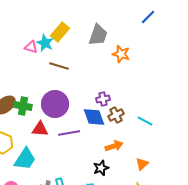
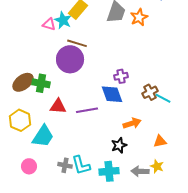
orange star: (121, 54) -> (139, 17), moved, turned 30
purple circle: (55, 104) -> (70, 59), moved
brown cross: (116, 115) -> (150, 92), moved
orange triangle: (142, 164) -> (160, 141), turned 32

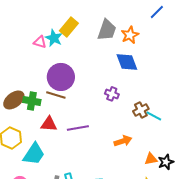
brown line: (77, 43) -> (56, 95), moved
purple cross: (121, 76) -> (112, 94), turned 32
blue diamond: (112, 94) -> (127, 62), moved
black star: (119, 145) -> (166, 162), moved

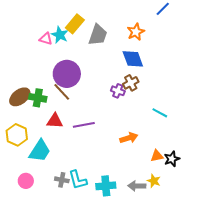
gray trapezoid: (107, 30) -> (98, 35), moved
brown line: (56, 95) -> (62, 92), turned 30
brown cross: (141, 110) -> (131, 83), moved

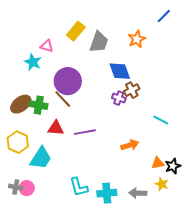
cyan star: (60, 35) -> (33, 62), moved
blue diamond: (133, 59) -> (120, 71), moved
gray cross: (62, 180) -> (16, 187), moved
yellow star: (154, 181) -> (162, 184), moved

